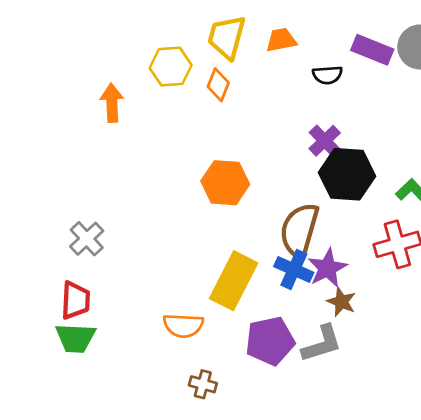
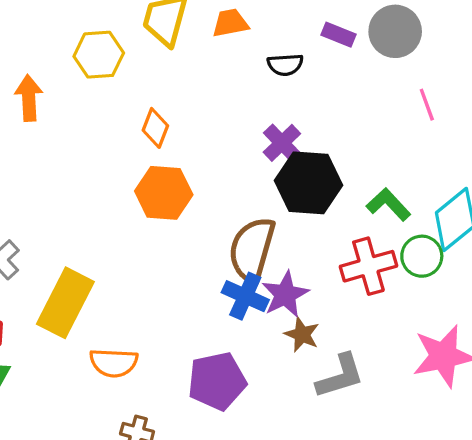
purple rectangle: (372, 50) -> (339, 35), size x0.7
orange diamond: (218, 85) -> (155, 128), moved
yellow rectangle: (234, 281) -> (65, 303), moved
gray L-shape: (322, 344) -> (340, 376), moved

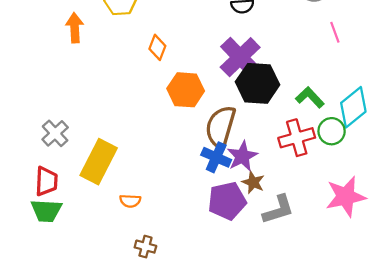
purple cross: (282, 143) -> (240, 57), size x1.6
orange hexagon: (164, 193) -> (186, 90), moved
orange semicircle: (114, 363) -> (130, 201), size x0.7
purple pentagon: (217, 381) -> (227, 201), moved

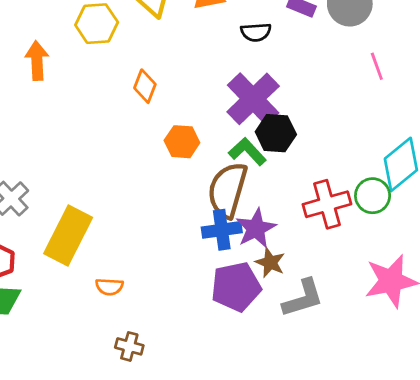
black hexagon: (258, 83) -> (276, 133), size x0.7
orange hexagon: (186, 90) -> (182, 142), size x0.7
green L-shape: (310, 97) -> (247, 152), moved
blue cross: (216, 157) -> (222, 230), turned -32

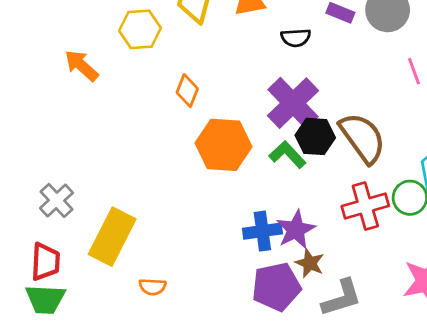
orange arrow: (37, 61) -> (82, 66), turned -45
orange hexagon: (182, 142) -> (223, 145), size x1.6
brown semicircle: (227, 190) -> (363, 138), moved, turned 128

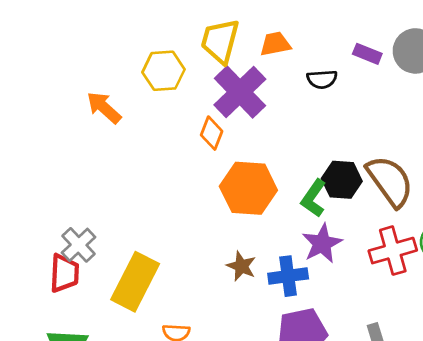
purple cross: (293, 103) -> (240, 92), moved
green L-shape: (287, 155) -> (314, 198), turned -102
purple star: (296, 230) -> (322, 243), moved
red trapezoid: (45, 262) -> (64, 273), moved
brown star: (310, 263) -> (241, 266), moved

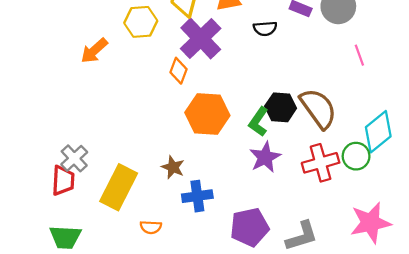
orange arrow: (104, 108) -> (94, 51), turned -84
brown star: (241, 266) -> (173, 167), moved
blue cross: (288, 276) -> (197, 196), moved

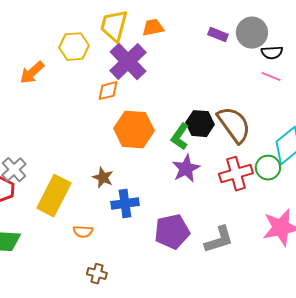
black semicircle: (265, 29) -> (272, 53), moved
pink line: (359, 55) -> (271, 77), turned -48
orange diamond: (178, 71) -> (108, 91), turned 55

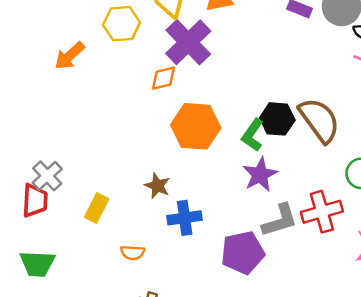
red cross: (236, 174) -> (322, 212), moved
yellow rectangle: (54, 196) -> (97, 208), size x0.6
gray L-shape: (219, 240) -> (280, 220), moved

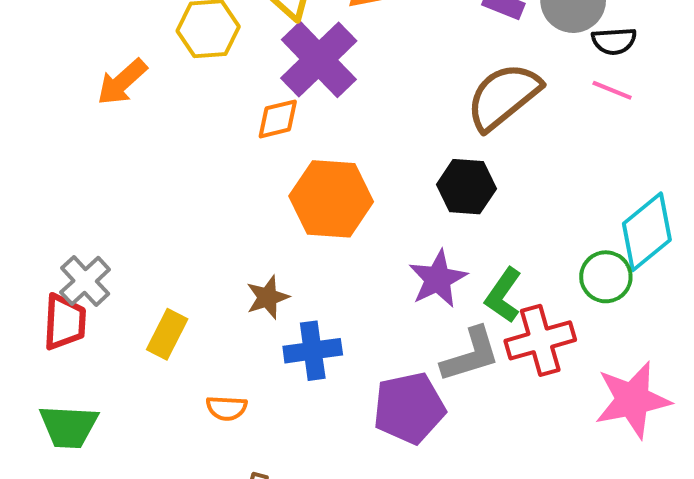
brown semicircle: (319, 120) -> (503, 96), moved, turned -93
green L-shape: (253, 135) -> (503, 295), moved
brown star: (157, 186) -> (268, 297), turned 30

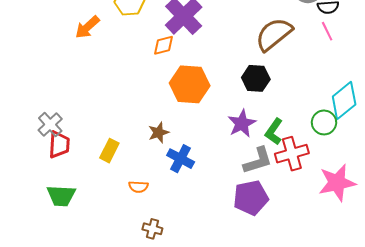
pink line: (612, 90) -> (327, 31), turned 42
gray cross: (85, 281) -> (50, 124), moved
blue cross: (313, 351) -> (181, 159), turned 36
purple pentagon: (409, 408) -> (251, 198), moved

